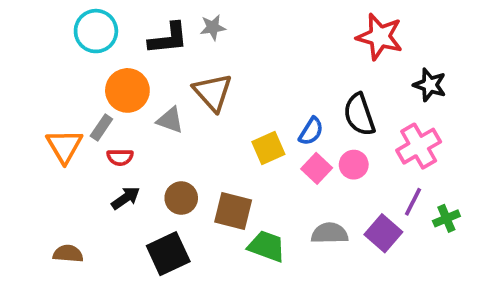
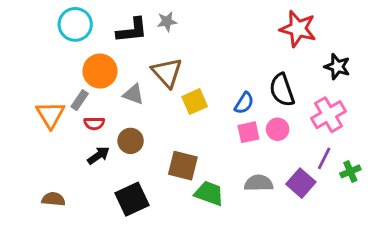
yellow square: (268, 148) -> (195, 102), moved
pink square: (317, 168) -> (248, 132), turned 35
brown circle: (181, 198) -> (131, 141), moved

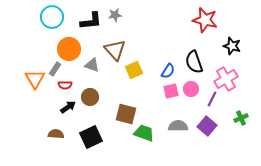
purple line: (324, 158) -> (212, 99), moved
brown semicircle: (53, 199) -> (56, 134), moved

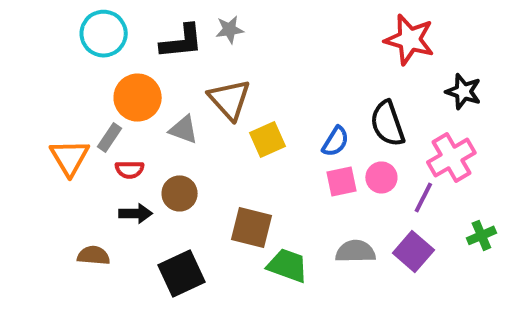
black arrow: (68, 107) -> (136, 213), turned 35
brown semicircle: (56, 134) -> (94, 255), moved

